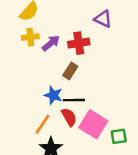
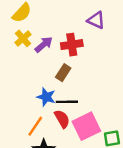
yellow cross: (30, 37) -> (23, 38), turned -35
pink square: (93, 124) -> (86, 126), turned 32

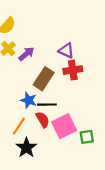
purple triangle: (96, 20) -> (66, 51), moved
red cross: (72, 45) -> (73, 70), moved
brown rectangle: (63, 73) -> (44, 79), size x1.5

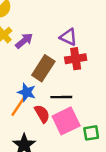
black line: (47, 105) -> (61, 97), moved
orange line: (19, 126) -> (18, 107), moved

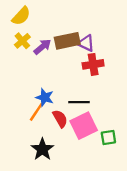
brown rectangle: (43, 68) -> (67, 41), moved, turned 45

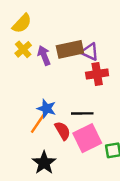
purple arrow: (42, 47) -> (44, 56), turned -72

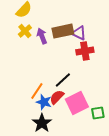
blue star: (47, 109) -> (44, 102), moved
black line: (82, 113) -> (63, 80), moved, turned -42
red semicircle: (63, 131) -> (57, 97), turned -105

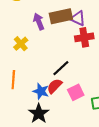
yellow cross: (25, 31) -> (21, 44), moved
orange line: (37, 91) -> (13, 80), moved, turned -30
pink square: (77, 103) -> (76, 92), size x0.7

